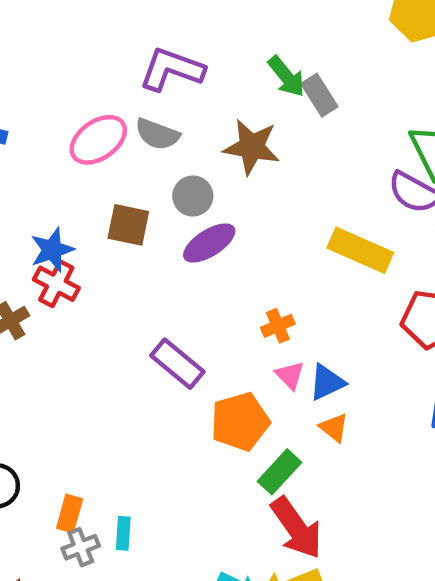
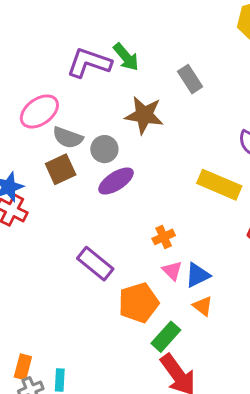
green arrow: (286, 76) -> (126, 57), moved
gray semicircle: (157, 134) -> (68, 138), moved
brown square: (128, 225) -> (61, 169), turned -36

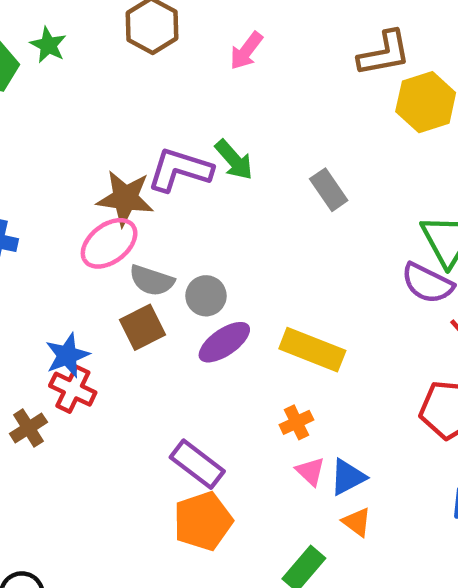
brown star: (144, 115) -> (125, 198), moved
yellow rectangle: (219, 185) -> (312, 350), moved
orange pentagon: (139, 303) -> (203, 521), moved

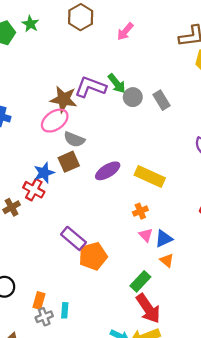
gray circle: (206, 296) -> (133, 97), moved
blue star: (67, 355) -> (44, 173), moved
purple rectangle: (197, 464) -> (73, 238), moved

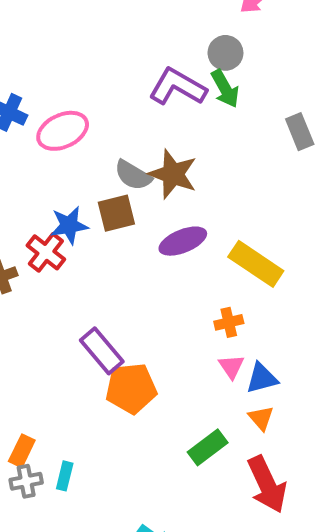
gray circle: (133, 97) -> (225, 53), moved
brown star: (64, 99) -> (173, 174), moved
pink ellipse: (55, 121) -> (63, 131), moved
red arrow: (148, 309) -> (267, 484), moved

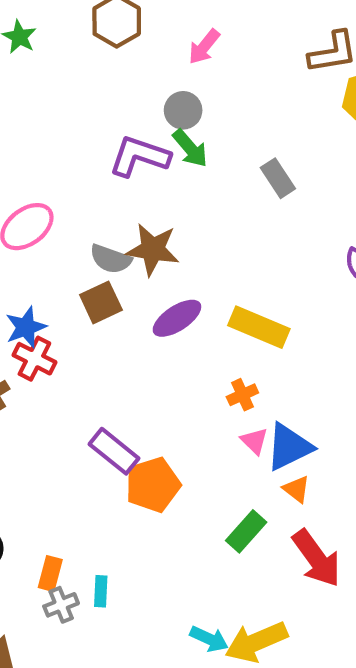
blue star: (69, 225) -> (26, 327), moved
blue triangle: (262, 378) -> (289, 447), size x1.4

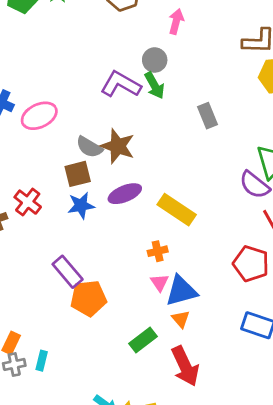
pink arrow: (204, 47) -> (176, 22), turned 145
blue star: (26, 327) -> (81, 205), moved

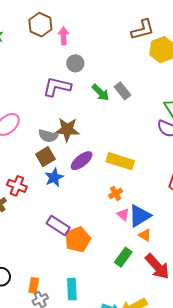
pink arrow: (176, 22) -> (64, 36), moved
green arrow: (154, 85) -> (101, 93), moved
cyan rectangle: (42, 361) -> (72, 289), moved, size x1.5

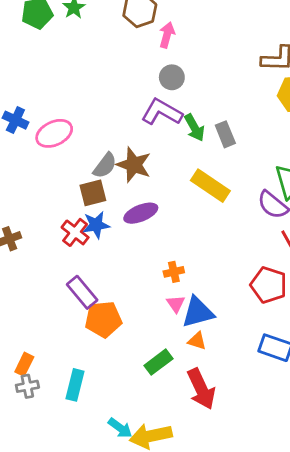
purple L-shape: (57, 87) -> (162, 112), moved
gray semicircle: (48, 136) -> (105, 166), turned -84
yellow rectangle: (120, 161) -> (210, 186), moved
red cross: (17, 186) -> (75, 232), moved
orange triangle: (145, 235) -> (197, 341), turned -32

